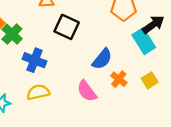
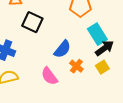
black arrow: (153, 25) -> (104, 48), moved

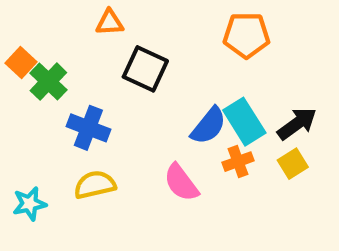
cyan rectangle: (97, 34) -> (244, 122), moved
orange cross: (76, 66) -> (238, 162), turned 32

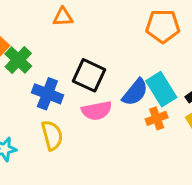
black square: (145, 69) -> (89, 75), moved
pink semicircle: (181, 183) -> (97, 111), moved, turned -64
yellow semicircle: (95, 185) -> (52, 135), turned 88

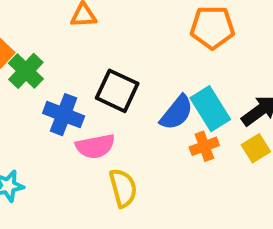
pink semicircle: (97, 111) -> (95, 146), moved
yellow semicircle: (52, 135) -> (123, 188), moved

